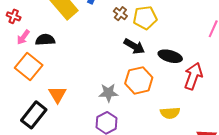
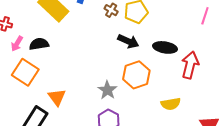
gray star: (108, 93) -> (107, 90), turned -30

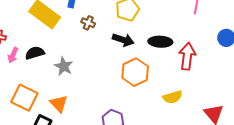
brown cross: (111, 10) -> (88, 23), moved
orange square: (25, 72) -> (24, 98), moved
gray star: (107, 90) -> (64, 66), moved

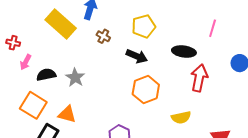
black ellipse: (160, 42) -> (184, 52), moved
black semicircle: (35, 53) -> (46, 75), moved
orange triangle: (59, 104) -> (67, 114), turned -36

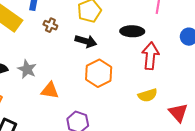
orange triangle: (67, 114) -> (50, 90), moved
yellow semicircle: (181, 117) -> (148, 95), moved

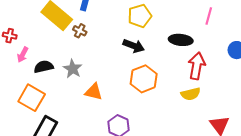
brown cross: (50, 25) -> (80, 31), moved
yellow semicircle: (148, 95) -> (191, 94), moved

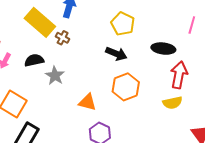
yellow pentagon: (140, 16) -> (123, 24), turned -30
black semicircle: (44, 67) -> (34, 60), moved
orange triangle: (94, 92) -> (87, 102), moved

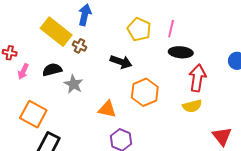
pink line: (192, 25) -> (171, 29), moved
black arrow: (116, 54) -> (121, 62), moved

